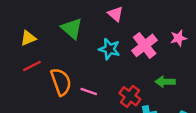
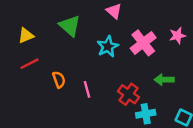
cyan star: (109, 49) -> (108, 47), turned 30
orange semicircle: (61, 82) -> (59, 80), size x0.6
pink line: (89, 91) -> (87, 89), turned 56

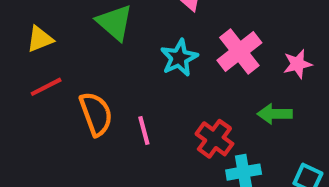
pink star: (177, 36) -> (298, 64), moved
orange semicircle: (59, 80) -> (96, 114), size x1.5

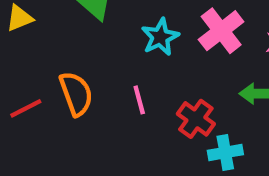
red line: (46, 87) -> (26, 108), moved
pink line: (144, 130) -> (139, 100), moved

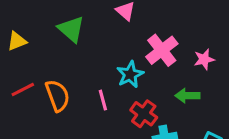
cyan star: (160, 37) -> (130, 74), moved
red line: (26, 108) -> (23, 90), moved

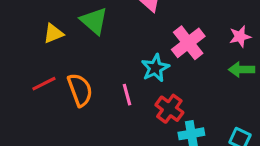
yellow triangle: (17, 41) -> (53, 33), moved
pink star: (204, 59) -> (240, 37), moved
green arrow: (187, 96) -> (242, 70), moved

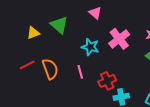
cyan star: (155, 68) -> (90, 47), moved, turned -30
red cross: (169, 109) -> (107, 81), turned 30

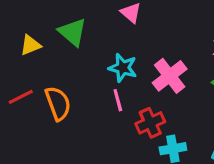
pink cross: (119, 39) -> (170, 76), moved
pink line: (80, 72) -> (118, 100), moved

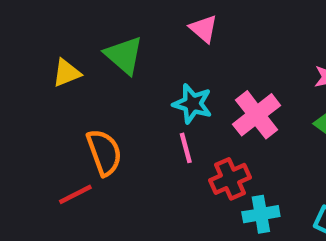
red line: (21, 97) -> (75, 194), moved

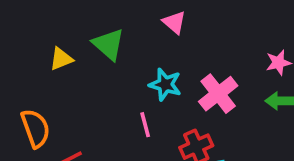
pink line: (186, 148) -> (145, 125), moved
orange semicircle: (104, 152) -> (35, 128), moved

